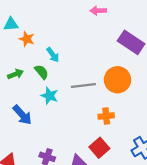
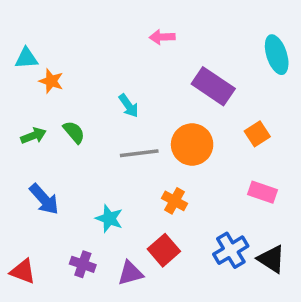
cyan arrow: (53, 55) -> (129, 106), moved
cyan star: (49, 96) -> (109, 219), moved
orange cross: (106, 116) -> (174, 201), turned 35

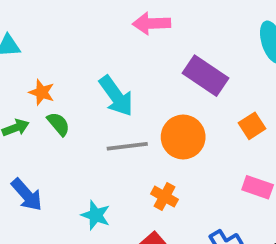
pink arrow: (162, 37) -> (151, 23), size x1.4
orange star: (51, 81) -> (42, 92), moved
cyan arrow: (129, 106) -> (116, 96), size x1.6

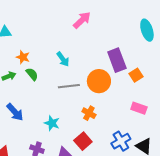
pink arrow: (151, 23) -> (82, 20), turned 138
purple rectangle: (205, 76) -> (117, 60), moved, turned 35
cyan arrow: (116, 96) -> (63, 59), size x0.7

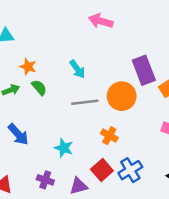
pink arrow: (82, 20) -> (101, 21), turned -120
blue cross: (121, 141) -> (130, 170), moved

